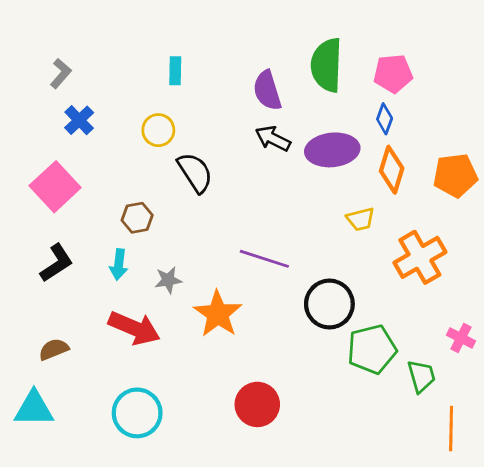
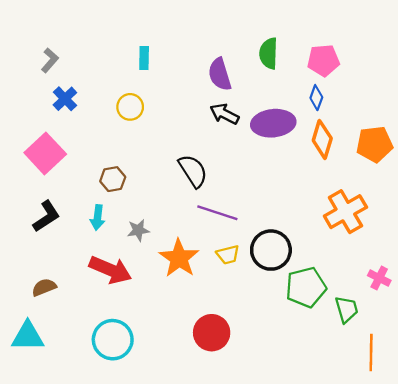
green semicircle: (327, 65) -> (269, 53), size x0.7
black semicircle: (195, 173) -> (193, 171), moved
yellow trapezoid: (361, 219) -> (228, 255), moved

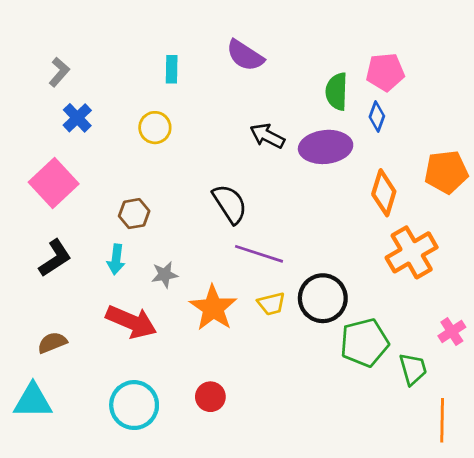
green semicircle: (269, 53) -> (337, 91), moved
purple semicircle: (220, 74) -> (245, 55), moved, turned -40
orange diamond: (322, 139) -> (384, 193), moved
pink cross: (379, 278) -> (452, 332), turned 30
red circle: (212, 333) -> (210, 397), moved, size x0.7

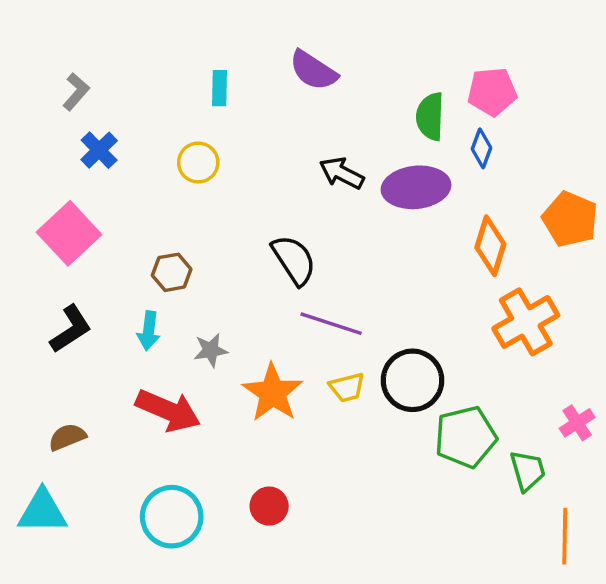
orange pentagon: (446, 172) -> (570, 219), turned 30

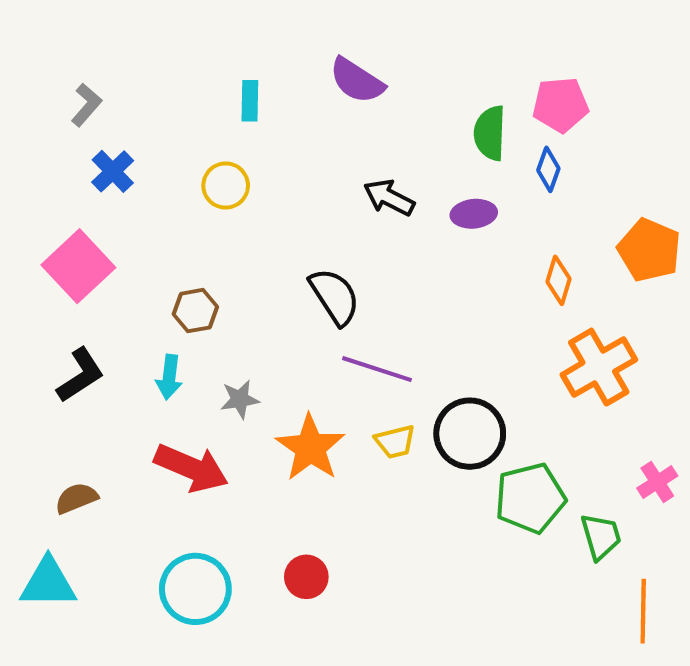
purple ellipse: (416, 187) -> (474, 214), size x0.6
orange diamond: (490, 246) -> (558, 280), size x0.7

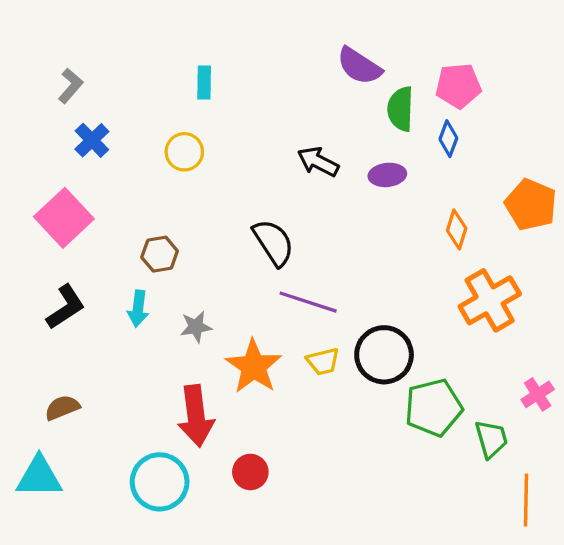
purple semicircle: (357, 81) -> (359, 66), moved
red arrow: (191, 468) -> (196, 416), moved, turned 60

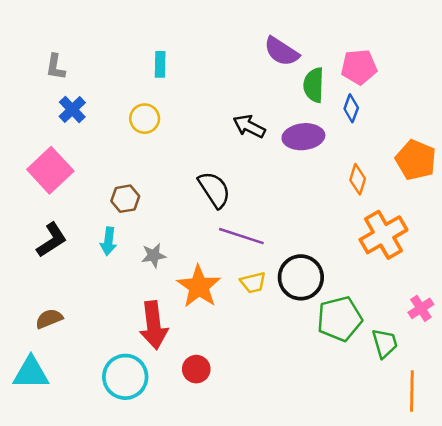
gray L-shape: (70, 86) -> (56, 67), turned 148
purple ellipse: (387, 175) -> (303, 137), size x1.4

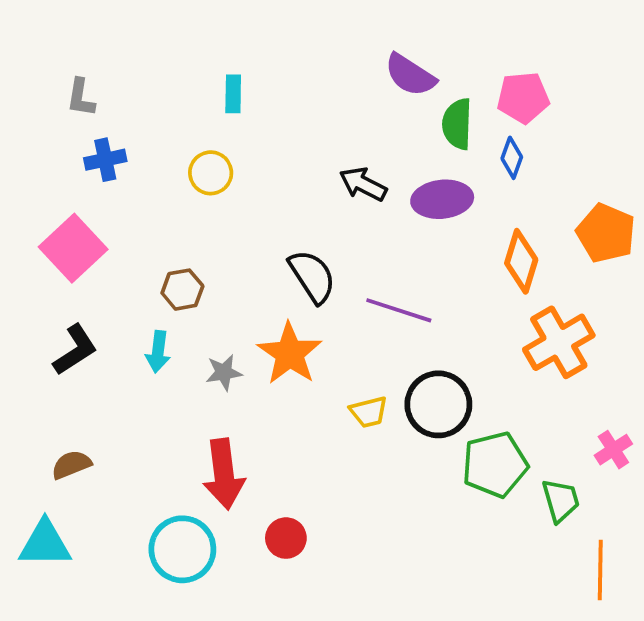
blue cross: (72, 110) -> (105, 160), turned 32
orange diamond: (358, 179) -> (521, 261), size x1.4
purple line: (241, 236) -> (399, 310), moved
orange star: (199, 286) -> (290, 354), moved

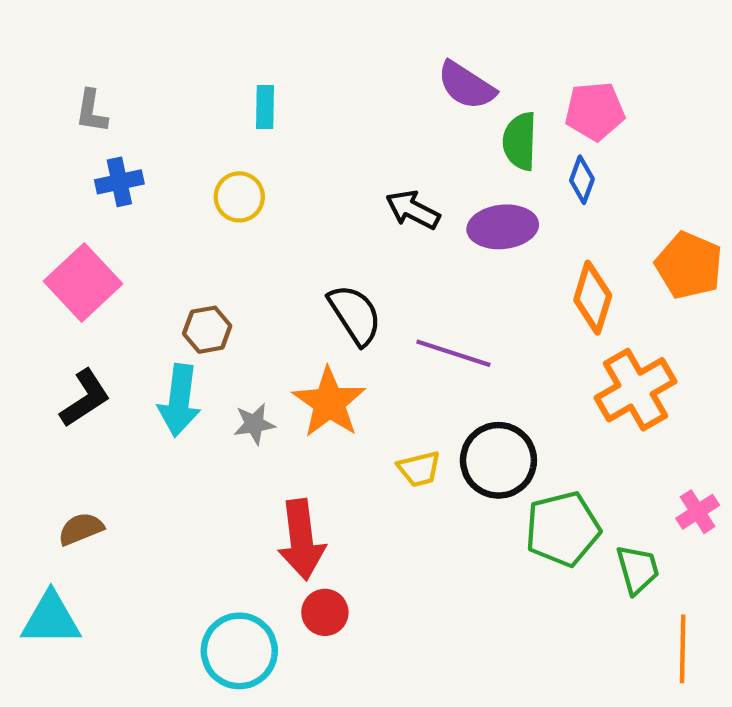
cyan arrow: (158, 352) -> (179, 400), size x1.5
red arrow: (224, 474) -> (301, 540), moved
cyan circle: (182, 549) -> (239, 651), moved

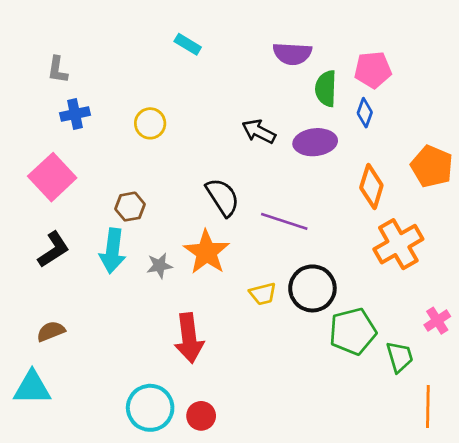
purple semicircle: (466, 86) -> (292, 54), turned -30
cyan rectangle: (265, 107) -> (188, 44), moved, turned -60
red circle: (325, 612) -> (201, 416), moved

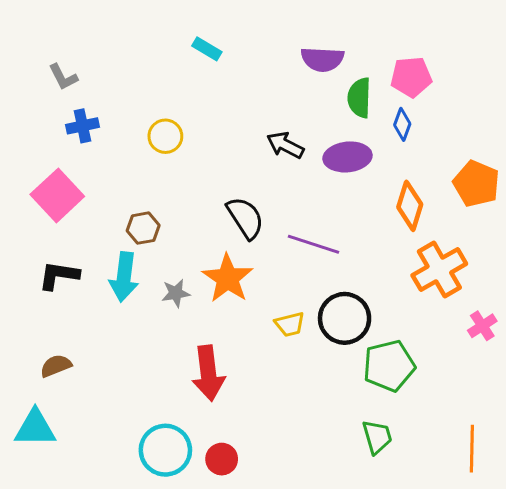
gray L-shape: (58, 70) -> (63, 77), turned -36
black L-shape: (54, 250) -> (59, 275), turned -138
pink cross: (437, 321) -> (482, 326), moved
green trapezoid: (400, 357) -> (377, 437), moved

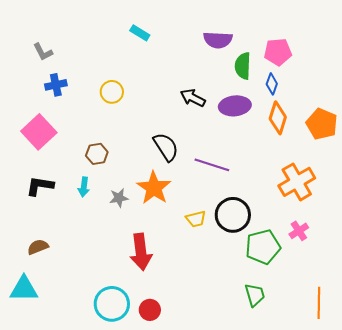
orange diamond: (410, 206) -> (278, 118), moved
cyan arrow: (124, 277) -> (84, 187), size x0.6
pink cross: (482, 326) -> (299, 231), moved

